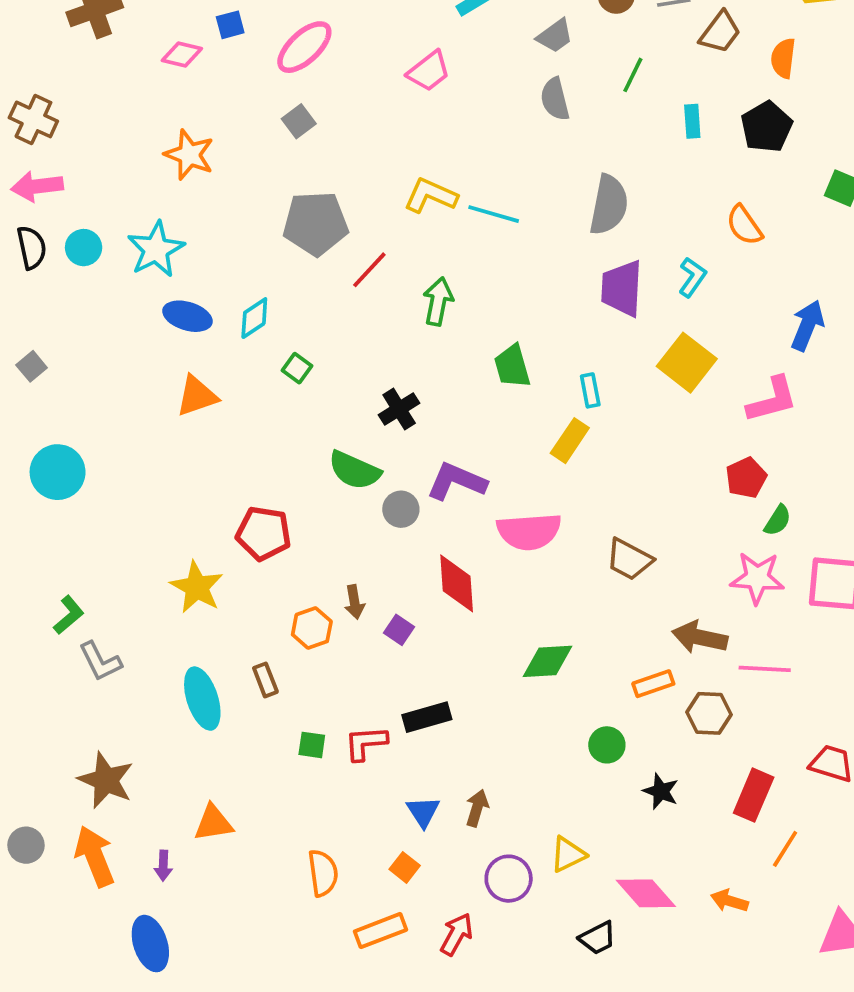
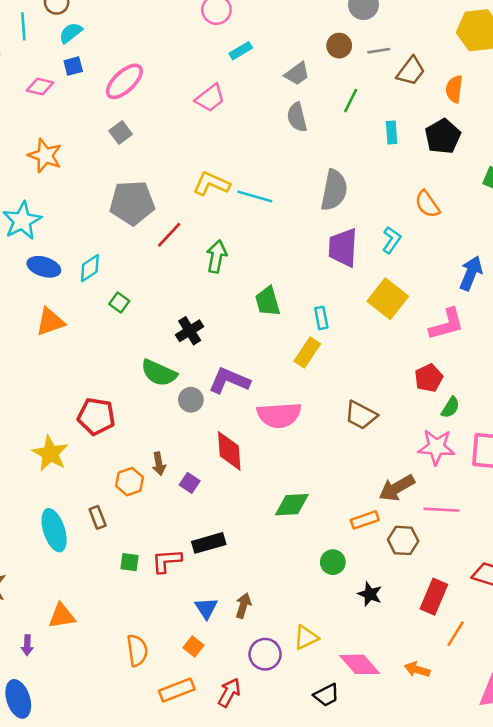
brown trapezoid: (629, 559) -> (361, 415), moved
brown arrow: (700, 637) -> (397, 488), turned -42

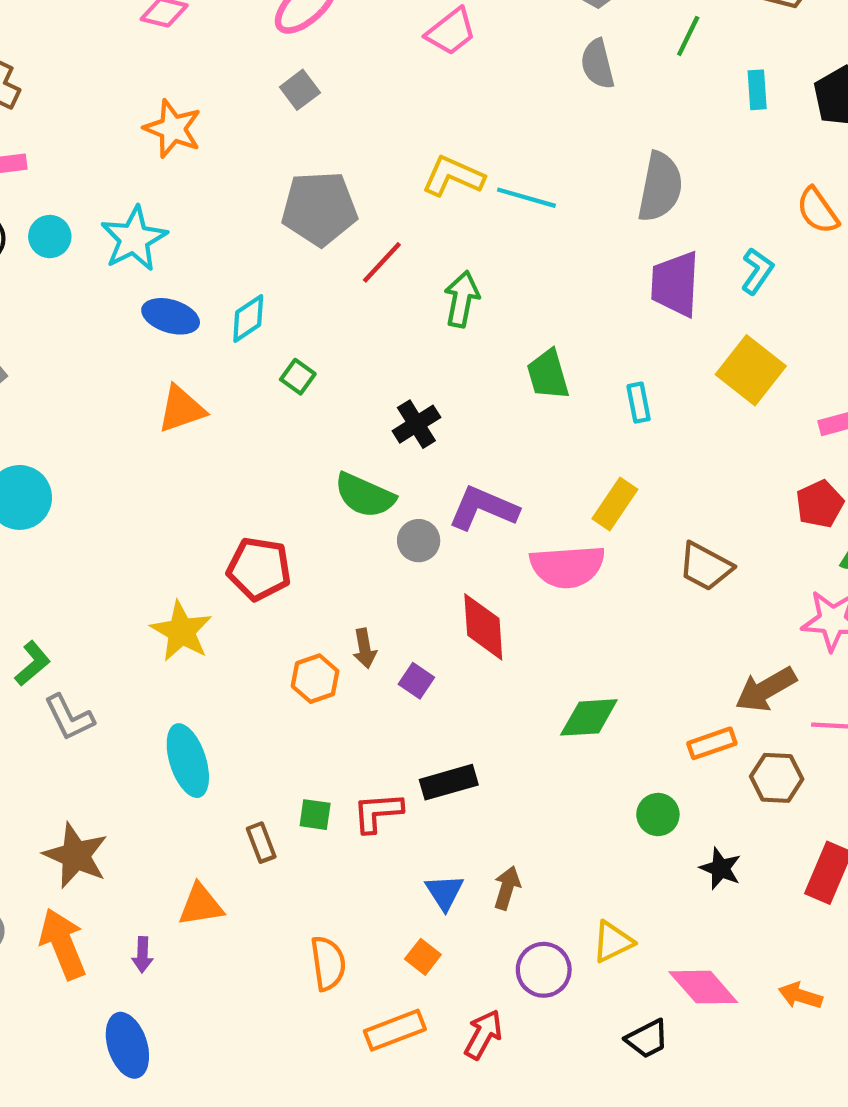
yellow rectangle: (307, 352) -> (615, 504), moved
brown rectangle: (98, 517) -> (261, 843), moved

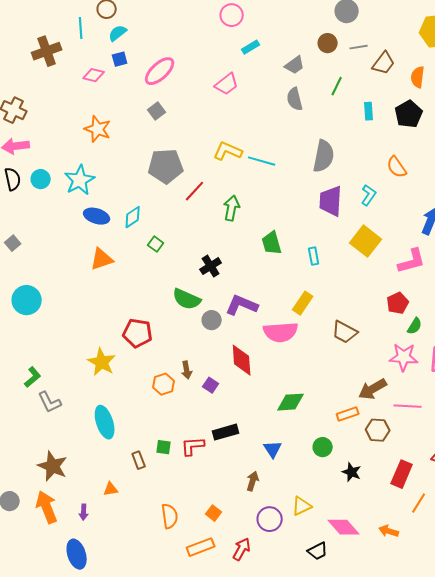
blue triangle: (444, 892) -> (273, 449), moved
orange triangle: (201, 905) -> (111, 489), size x0.7

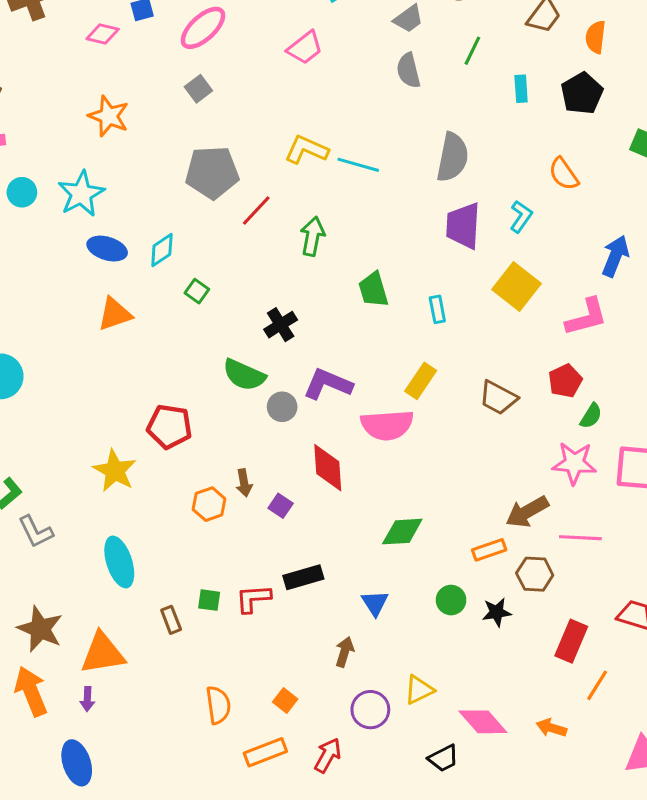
brown trapezoid: (345, 332) -> (498, 398), moved
black star: (352, 472) -> (497, 612), moved, turned -30
orange triangle: (111, 489) -> (103, 653), moved, size x2.0

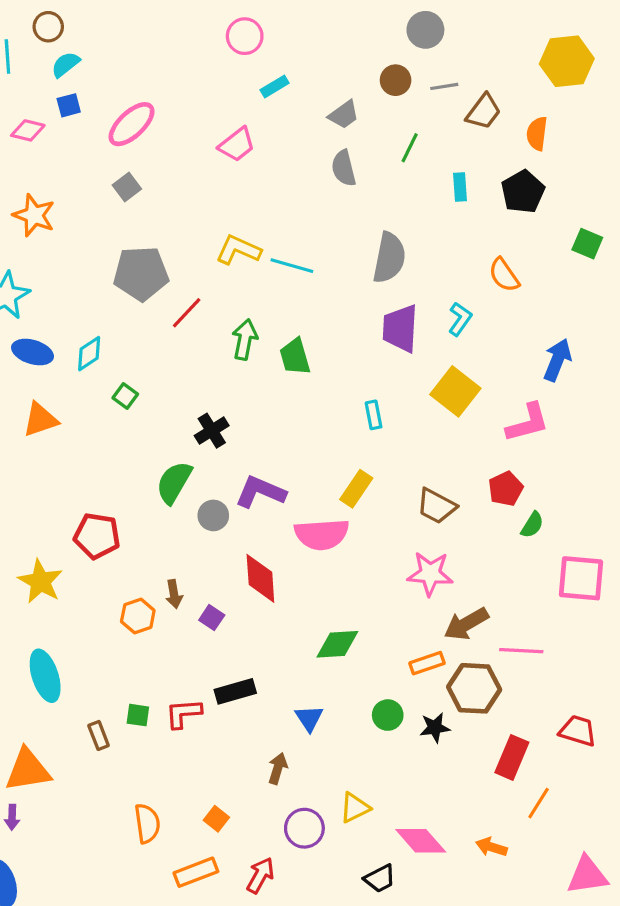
green trapezoid: (373, 290) -> (295, 357), moved
green semicircle: (244, 375) -> (174, 482), turned 96
pink star: (574, 463) -> (430, 574), moved
brown hexagon: (535, 574) -> (474, 688), size x1.4

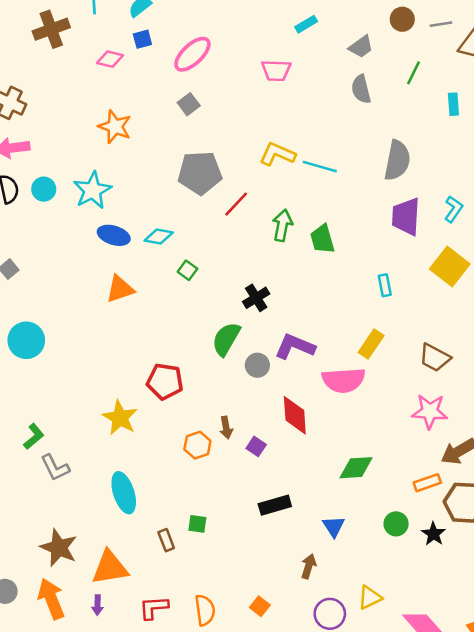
pink trapezoid: (237, 145) -> (276, 70), turned 40
cyan diamond: (89, 354) -> (159, 237), turned 44
red L-shape: (183, 713) -> (154, 608), moved
black star: (435, 728) -> (433, 534), turned -30

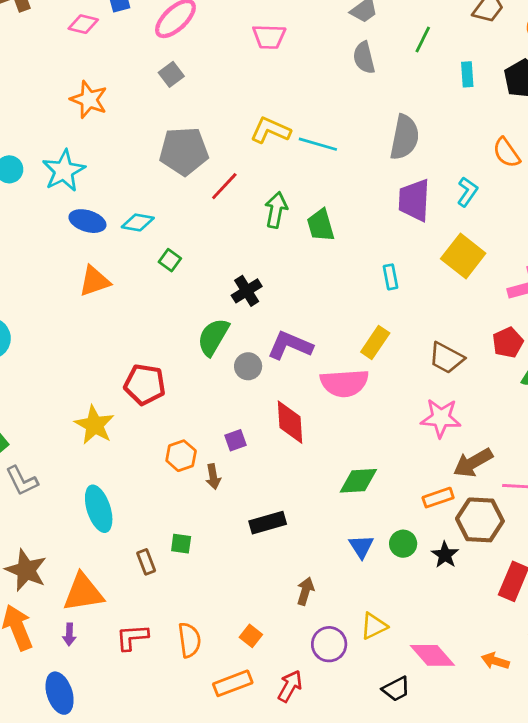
brown arrow: (226, 428) -> (213, 477), moved
purple square: (256, 446) -> (236, 440), moved, turned 36
blue triangle: (334, 526) -> (361, 546), moved

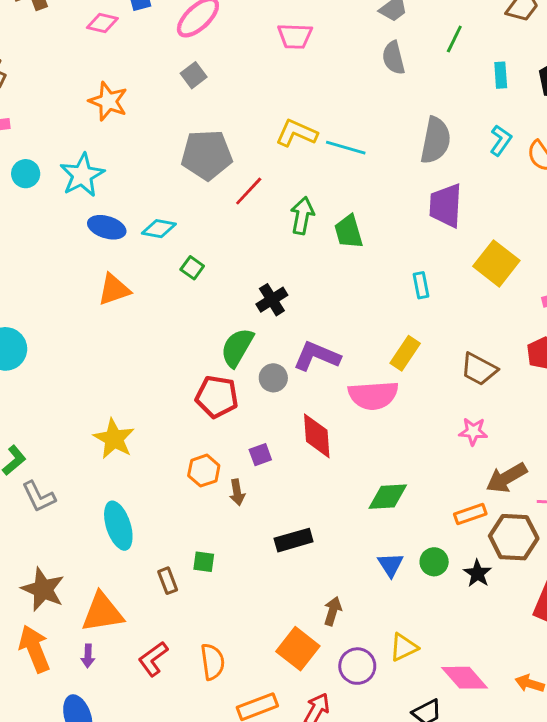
cyan L-shape: (467, 192) -> (501, 140), moved
red pentagon: (145, 384) -> (217, 397), moved
pink star: (441, 418) -> (473, 431), size x0.7
orange square: (251, 636) -> (298, 649), moved, size x1.8
red L-shape: (132, 637) -> (153, 659), turned -32

